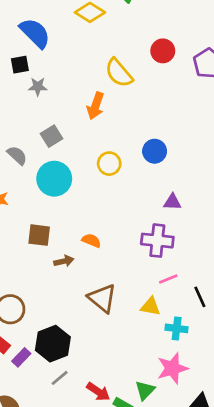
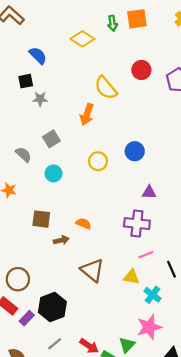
blue semicircle: (35, 33) -> (38, 56), size x0.7
cyan circle: (54, 179) -> (53, 173), size x0.6
cyan cross: (177, 328) -> (153, 295), turned 30
gray line: (60, 378) -> (55, 344), moved

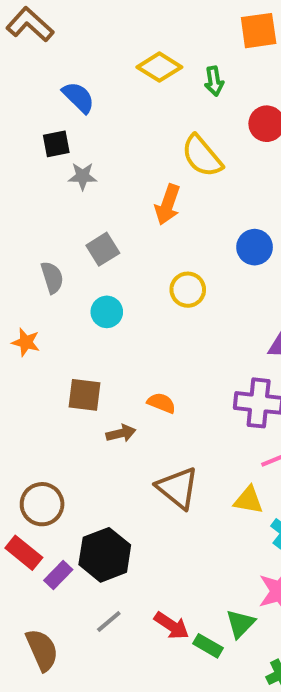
green arrow: (112, 23) -> (214, 81), moved
blue circle: (135, 151) -> (255, 247), moved
gray semicircle: (23, 155) -> (52, 277), turned 30

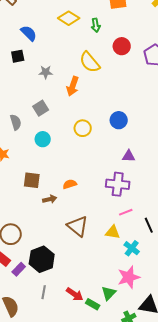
gray star: (83, 176) -> (46, 72), moved
blue circle: (255, 247) -> (119, 120), moved
orange semicircle: (161, 403) -> (70, 184), turned -40
gray line: (109, 622) -> (44, 292), turned -40

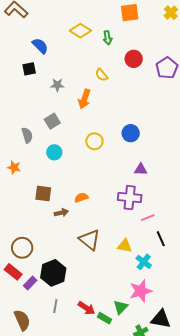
yellow semicircle: (90, 62) -> (101, 75), size x0.6
pink line: (126, 212) -> (148, 218), moved

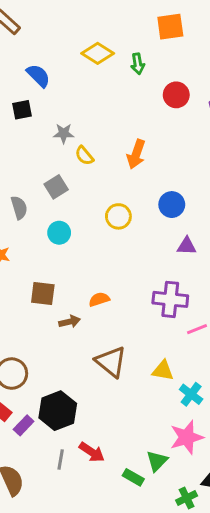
yellow semicircle: (101, 75) -> (84, 156), moved
orange arrow: (84, 99) -> (136, 154), moved
purple triangle: (141, 169) -> (187, 246), moved
red arrow: (86, 308) -> (92, 452), moved

